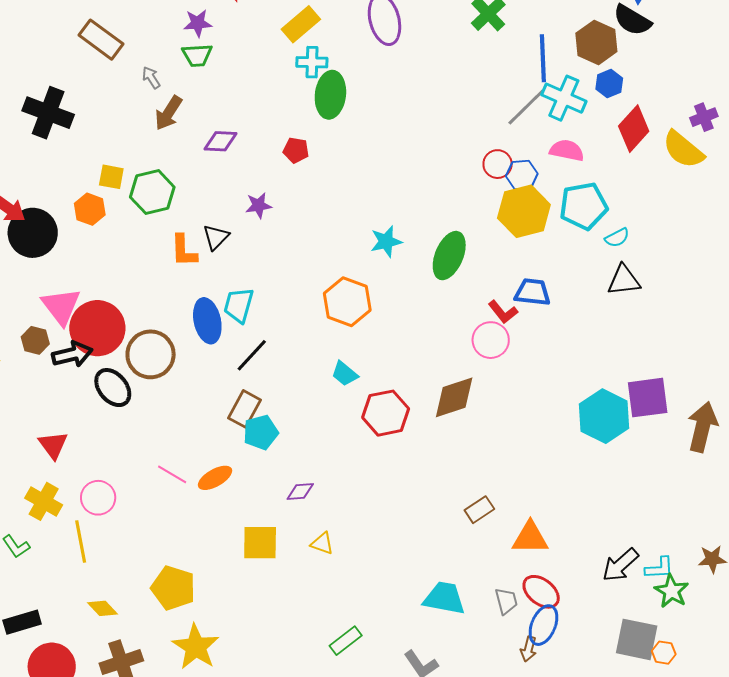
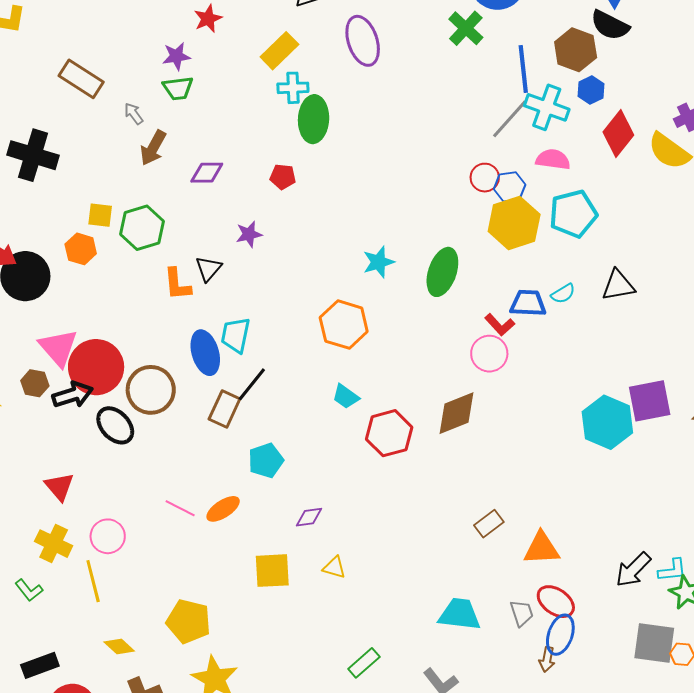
cyan semicircle: (617, 238) -> (563, 294), moved
brown rectangle: (245, 409) -> (224, 409), moved

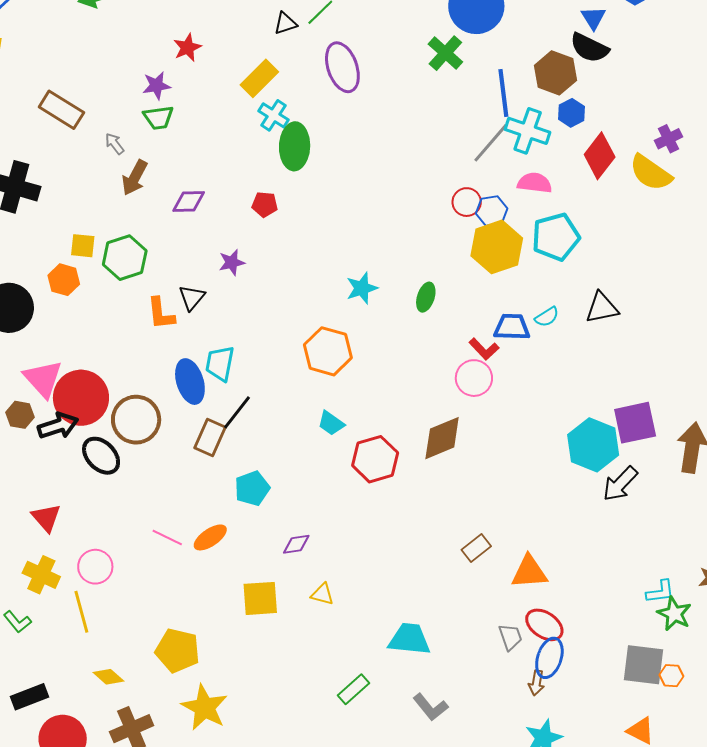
cyan cross: (293, 88) -> (273, 115), turned 36
green ellipse: (442, 272) -> (426, 297), size x0.6
black arrow: (633, 570) -> (620, 484), moved
cyan trapezoid: (460, 614) -> (409, 639), moved

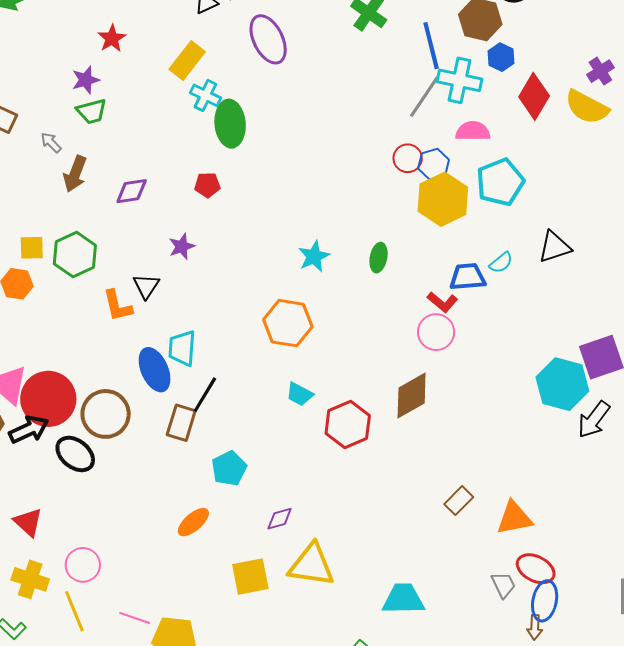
pink line: (167, 538) -> (135, 618), moved
yellow triangle: (322, 594) -> (311, 565), size x2.0

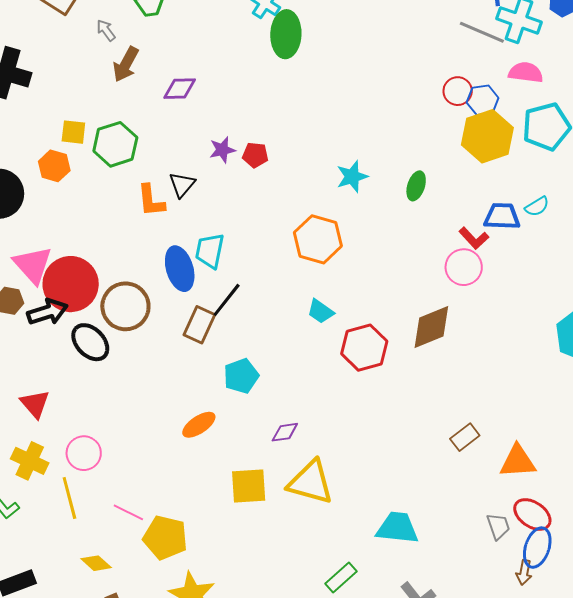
gray line: (424, 97) -> (482, 32), turned 72
red pentagon: (207, 185) -> (255, 155), moved

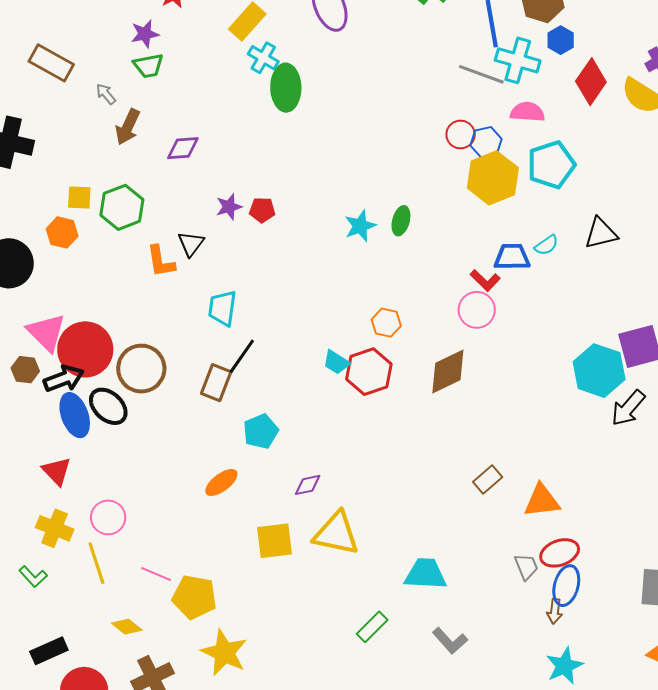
green ellipse: (416, 186) -> (401, 221), moved
orange hexagon: (318, 239) -> (386, 323), moved, size x0.6
blue ellipse: (180, 269) -> (75, 415), moved
red hexagon: (364, 348) -> (369, 372), moved
red ellipse: (532, 514) -> (560, 553), turned -51

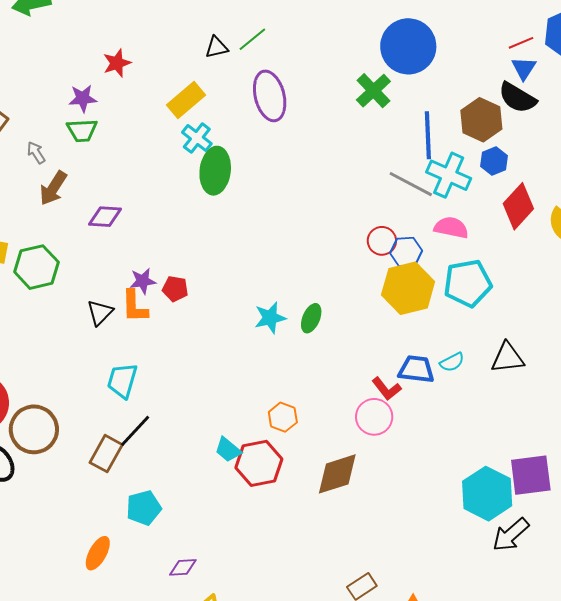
orange L-shape: (161, 261) -> (135, 306), moved
orange ellipse: (221, 482) -> (98, 553), turned -32

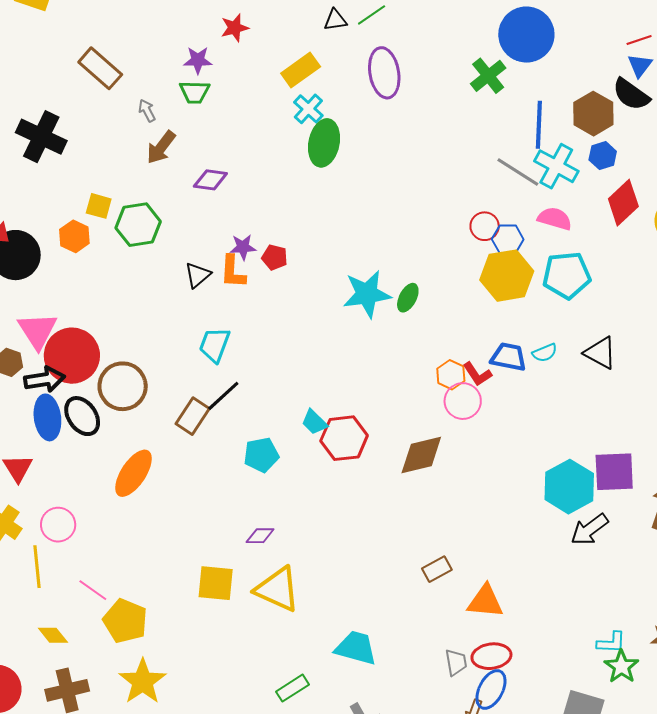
cyan star: (270, 318) -> (367, 294), size x1.5
black triangle: (508, 358) -> (600, 353), turned 30
orange hexagon: (283, 417) -> (451, 375), moved
cyan pentagon: (144, 508) -> (261, 455), moved
orange ellipse: (98, 553) -> (133, 473), moved, size x1.4

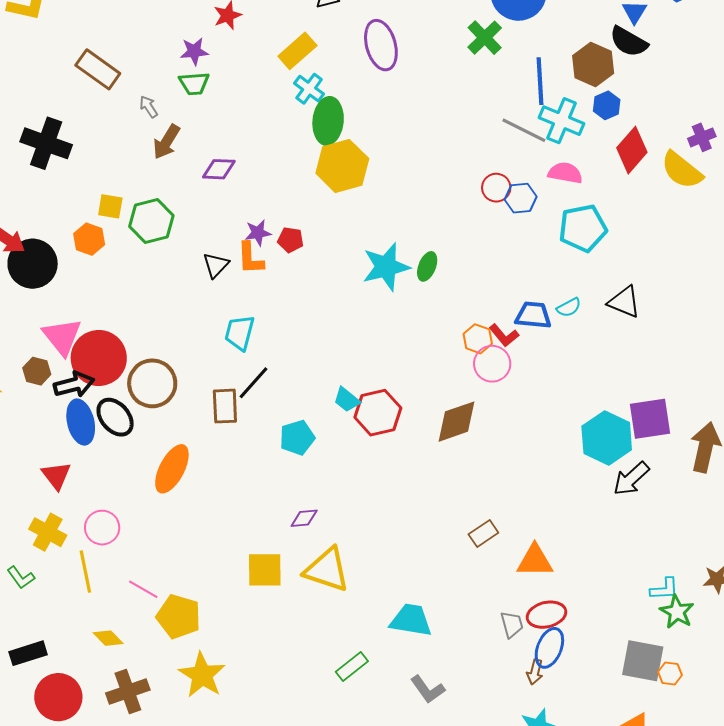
yellow hexagon: (507, 276) -> (342, 166), moved
brown rectangle: (193, 416) -> (225, 406), turned -30

